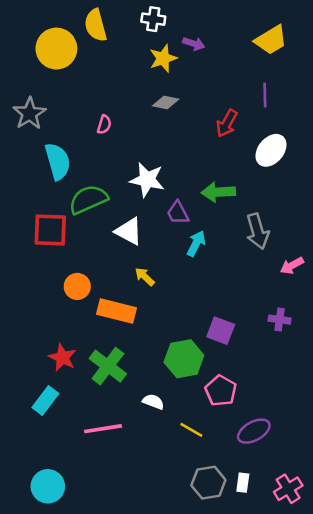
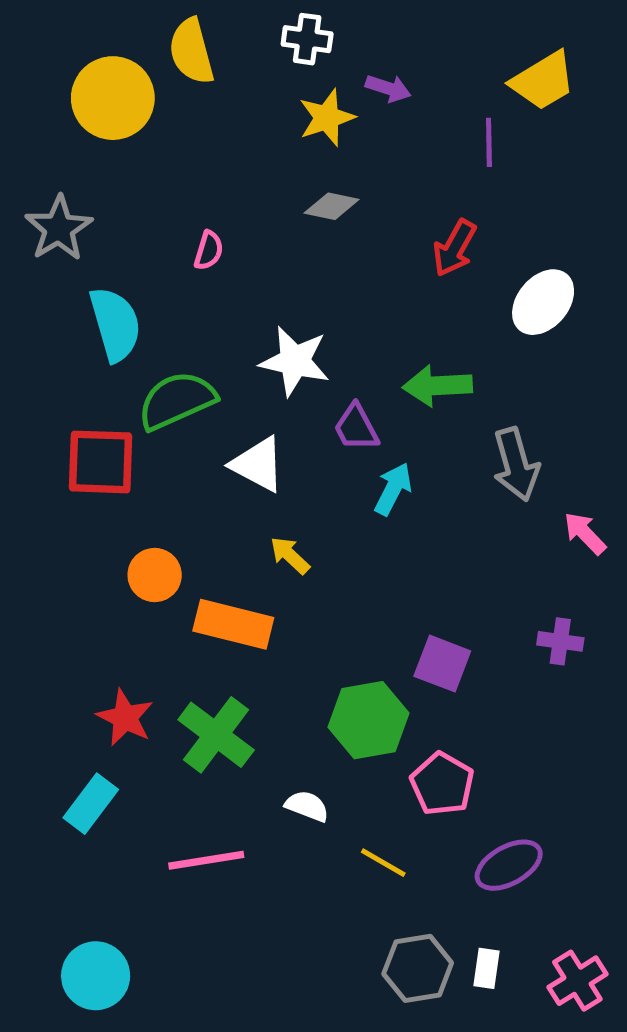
purple line: (265, 95) -> (489, 142), moved
pink arrow: (292, 266) -> (585, 533), turned 75

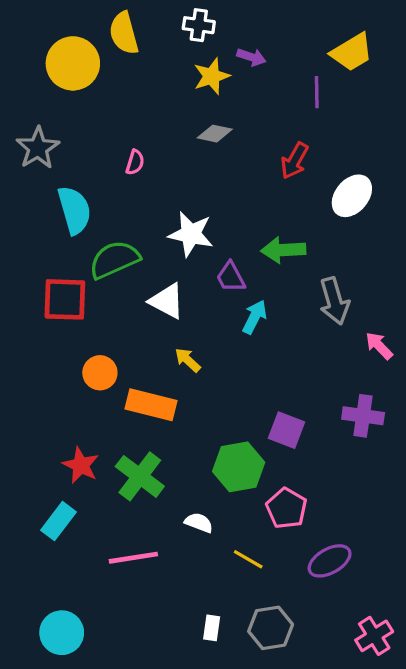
purple cross: (560, 641) -> (363, 416), size x1.4
white rectangle: (487, 968) -> (212, 628), moved

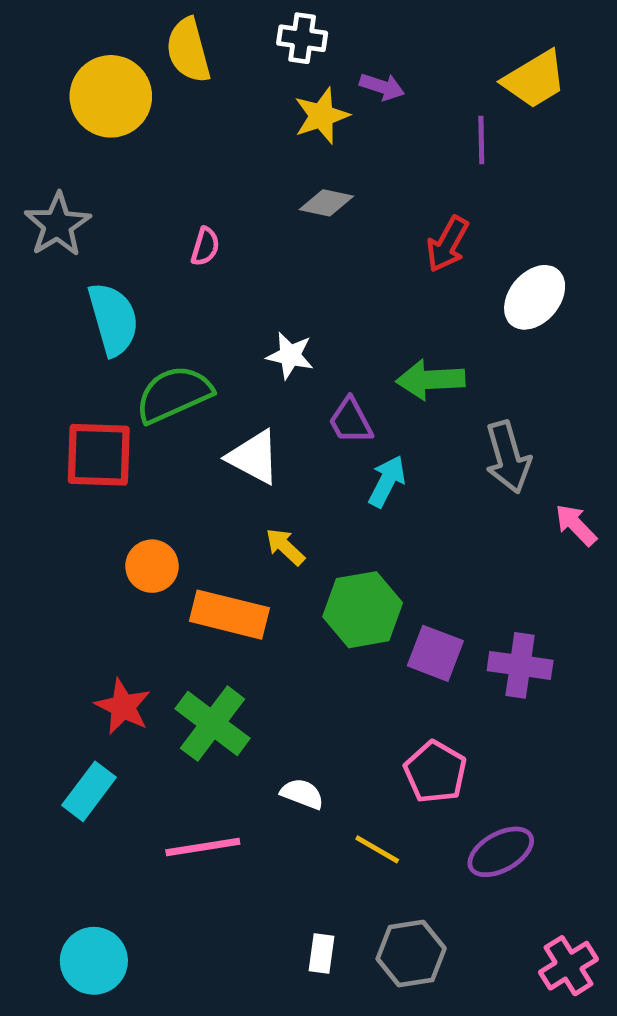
white star: (191, 234) -> (290, 355), size x0.7
purple cross: (363, 416) -> (520, 665), moved
green hexagon: (239, 467) -> (363, 610), moved

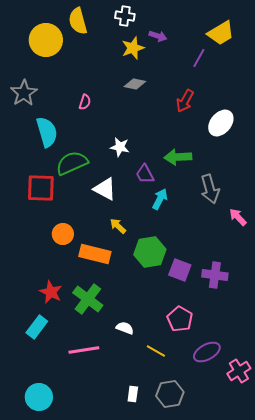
purple line: (481, 140) -> (199, 58), turned 30
pink cross: (568, 966) -> (239, 371), moved

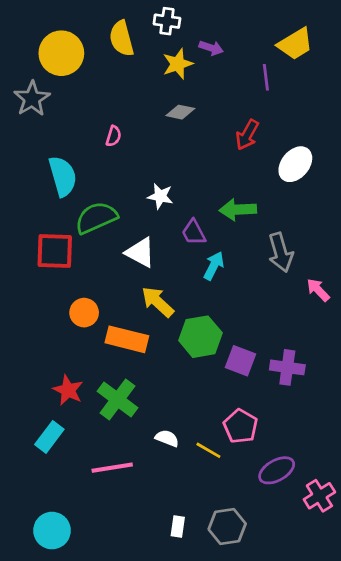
yellow semicircle: (78, 21) -> (122, 39), moved
purple line: (199, 58) -> (266, 77), turned -36
gray star: (24, 93) -> (32, 99), moved
yellow arrow: (118, 226) -> (158, 302), size x1.5
yellow line: (156, 351) -> (208, 450), moved

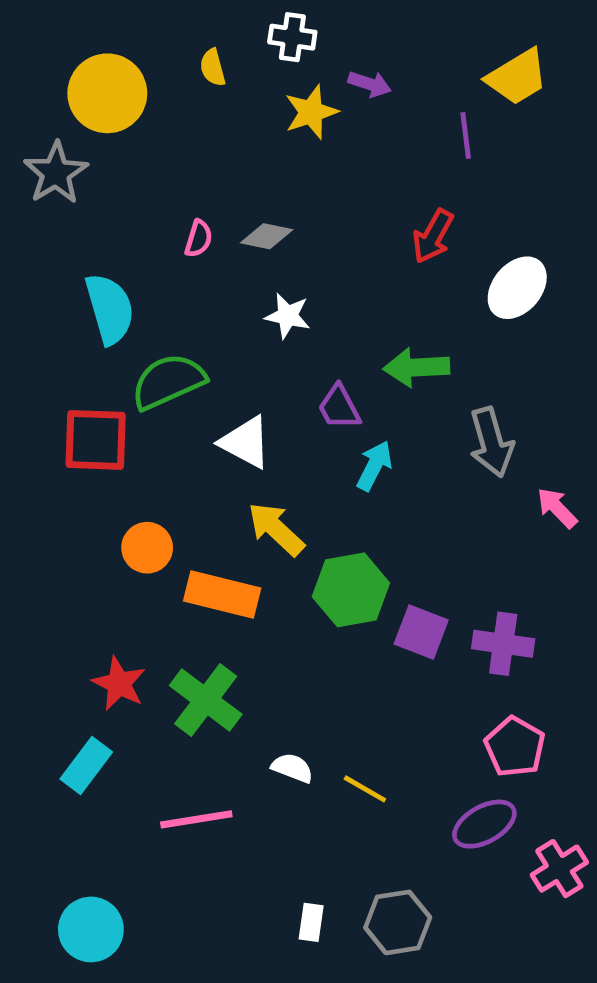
yellow semicircle: (122, 39) -> (213, 68), size x0.6
gray diamond: (180, 112) -> (267, 236), moved
white star: (160, 196) -> (288, 316), moved
pink pentagon: (241, 426) -> (515, 747), moved

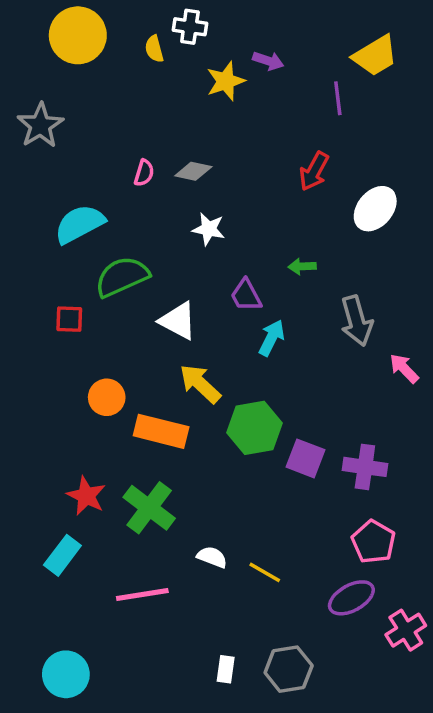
white cross: (292, 37) -> (190, 27), moved
yellow circle: (107, 93) -> (78, 35), moved
cyan semicircle: (110, 309) -> (79, 224), turned -102
green arrow: (416, 367) -> (302, 266), size x0.6
red square: (96, 440) -> (69, 319), size x0.6

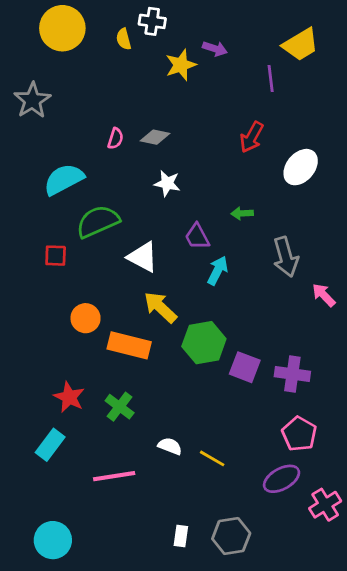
green cross: (149, 508) -> (120, 407), size x0.7

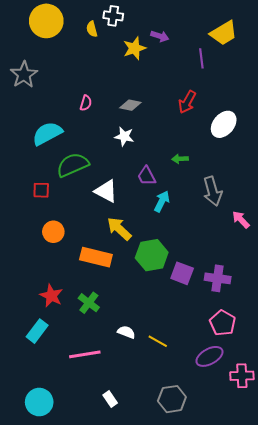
gray diamond: (155, 137) -> (130, 105), moved
orange circle: (86, 318) -> (53, 232), moved
pink cross: (325, 505) -> (242, 376), turned 30
white rectangle: (181, 536) -> (110, 399), moved, turned -42

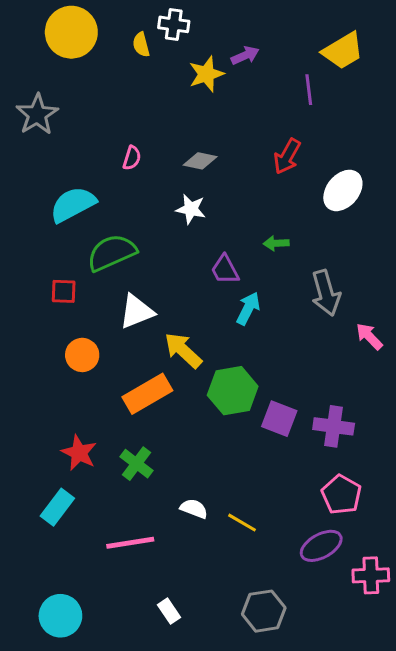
purple arrow: (160, 36) -> (245, 55), turned -42
white triangle: (106, 191) -> (136, 312), moved, turned -50
orange rectangle: (96, 257) -> (147, 394), turned -44

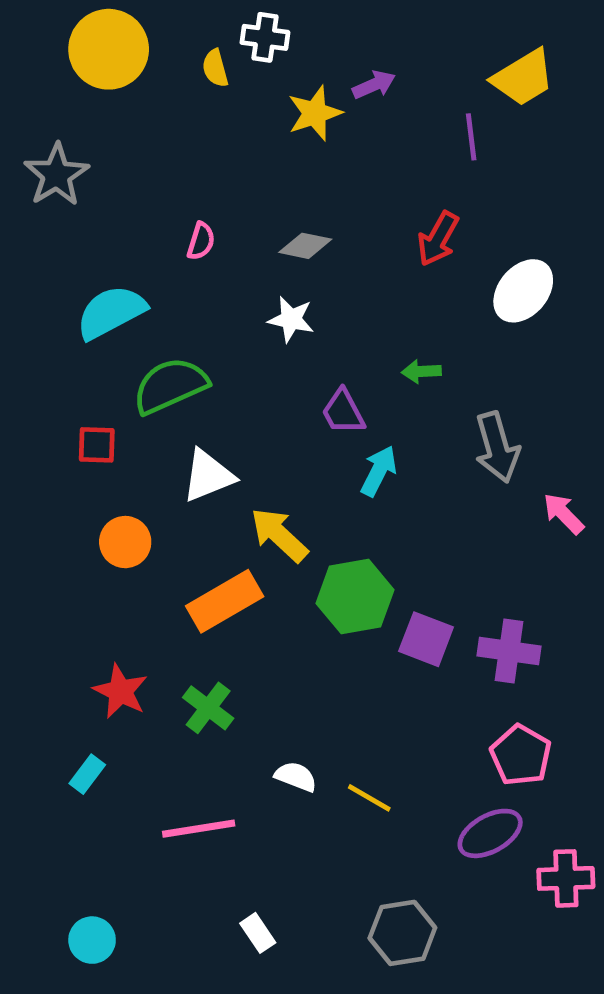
cyan rectangle: (57, 507) -> (87, 774), size x0.7
cyan circle: (60, 616) -> (92, 940), size x0.7

